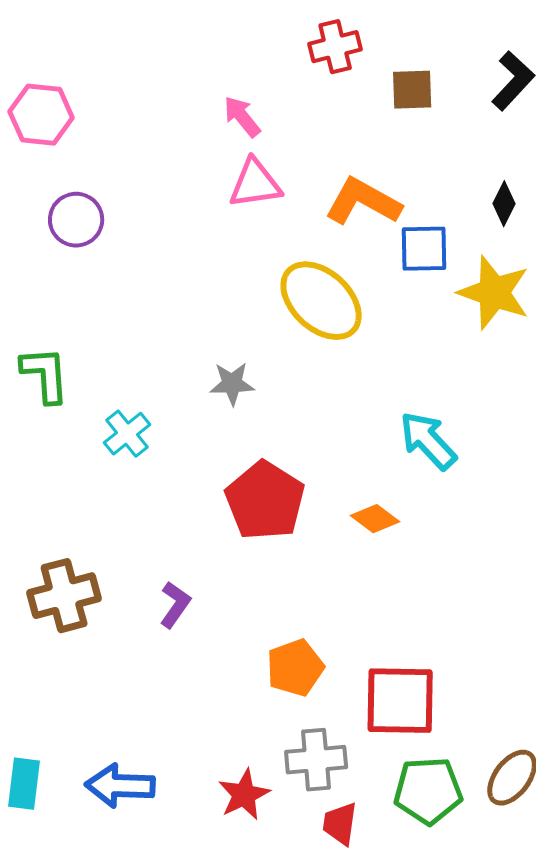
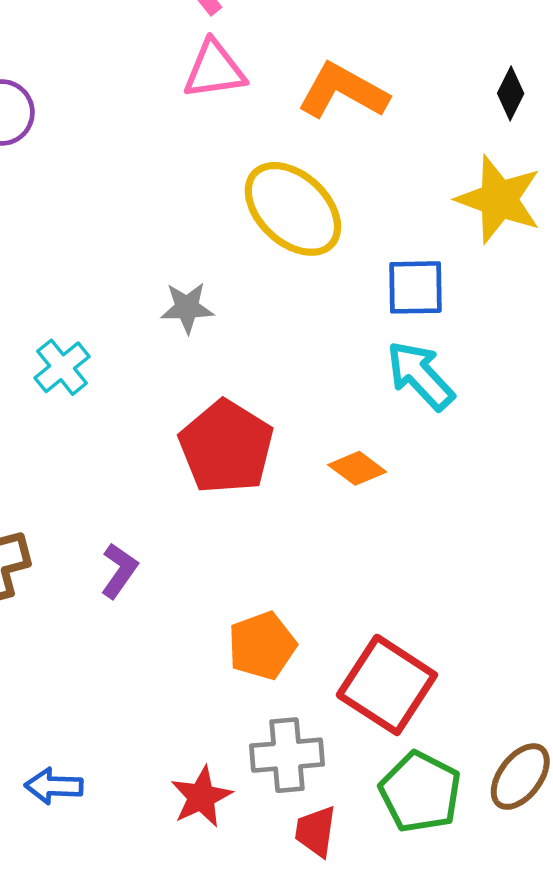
blue square: (424, 249) -> (416, 287), moved
red square: (400, 701) -> (387, 685), turned 32
blue arrow: (120, 786) -> (54, 786), size x0.7
green pentagon: (428, 791) -> (420, 792), turned 30

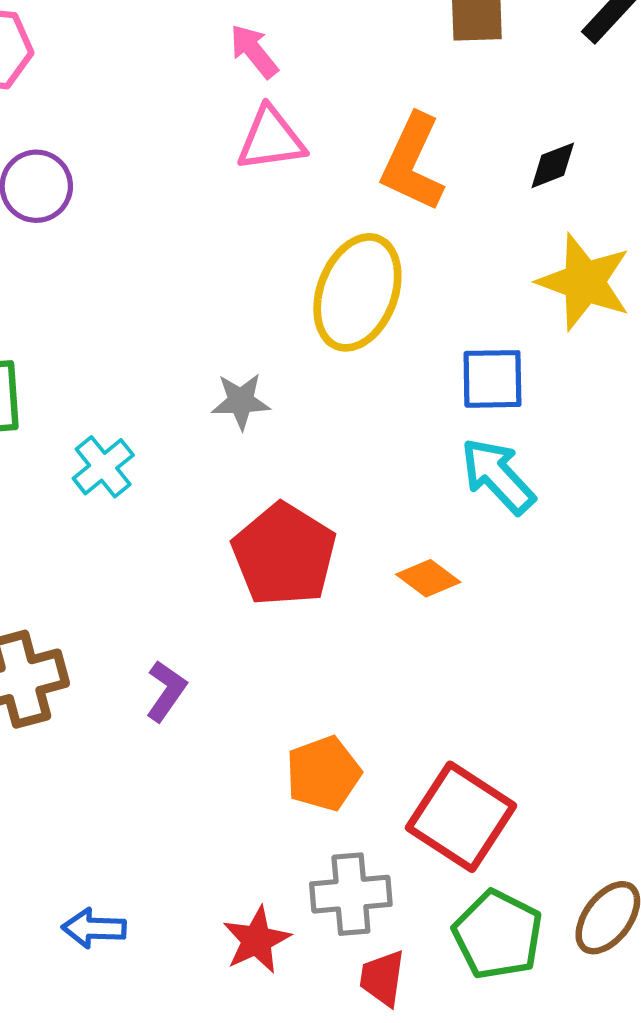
orange L-shape: (343, 91) -> (413, 163), turned -94
black diamond: (511, 93) -> (553, 165), moved, turned 42
yellow ellipse: (293, 209) -> (357, 292), turned 68

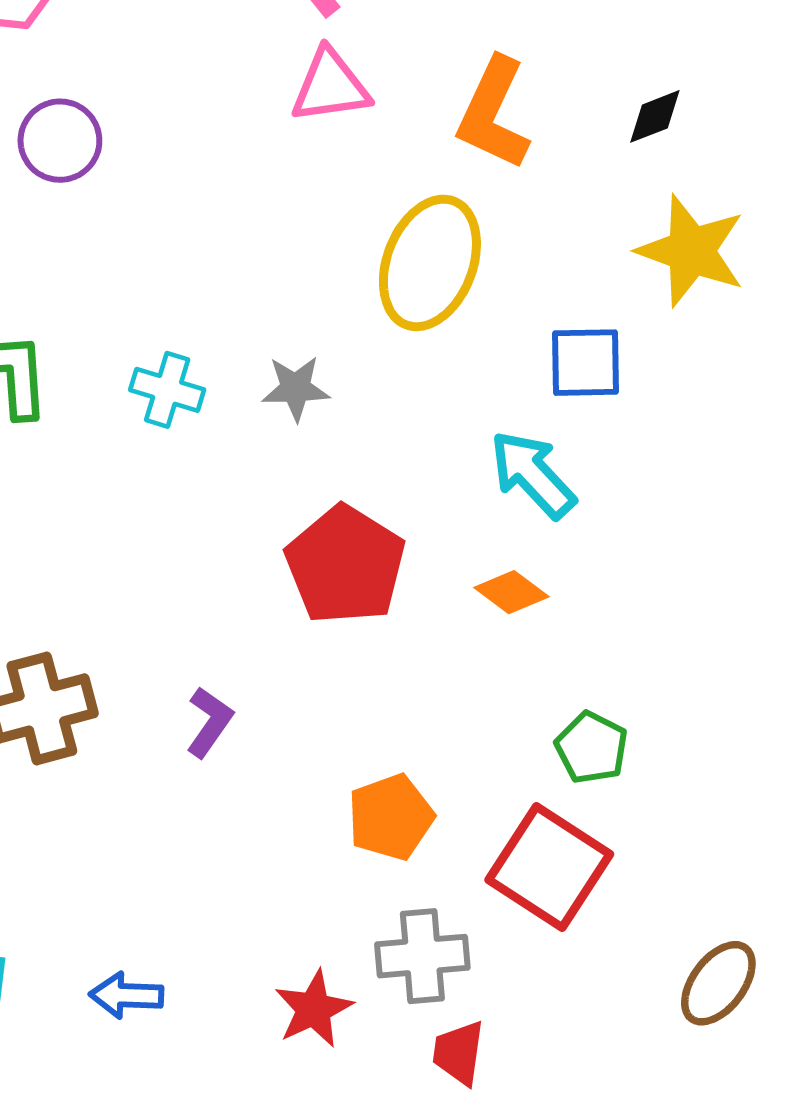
cyan cross: (103, 467) -> (167, 390), moved, turned -34
cyan arrow: (498, 476) -> (533, 474), moved
green pentagon: (498, 935) -> (592, 748), moved, size x0.7

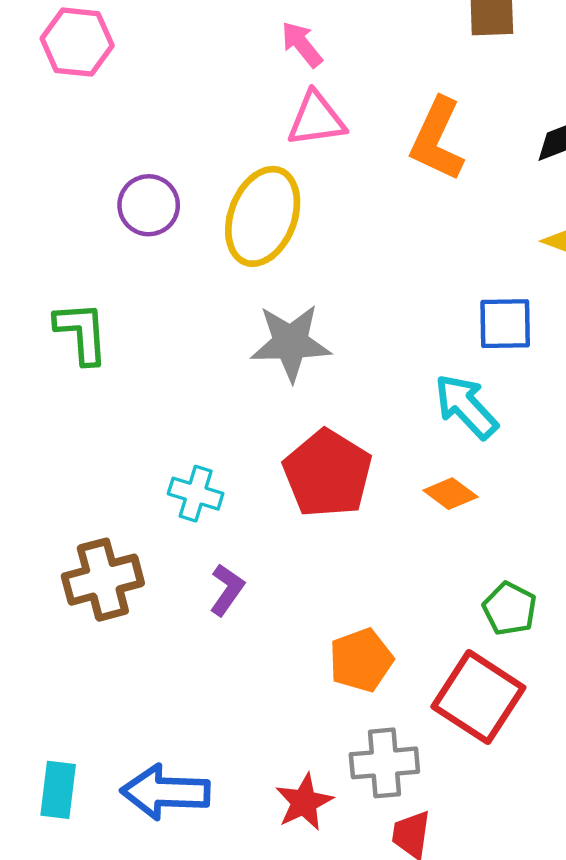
purple circle: (60, 141) -> (149, 205), moved
yellow ellipse: (430, 263) -> (263, 216), moved
gray star: (296, 388) -> (291, 343), size x1.6
cyan cross: (167, 390) -> (196, 494), moved
blue arrow: (126, 995) -> (165, 792), size x1.6

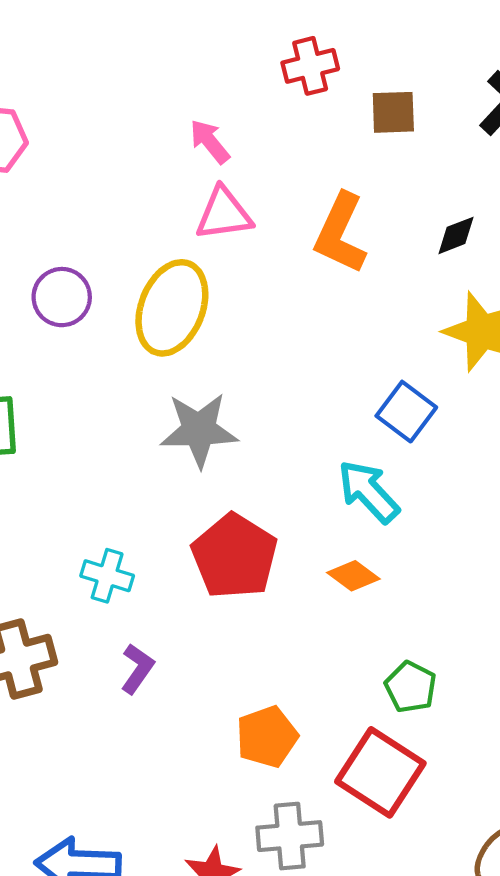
blue square: (505, 324) -> (406, 412), turned 38

